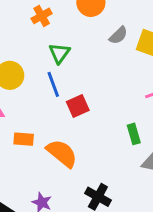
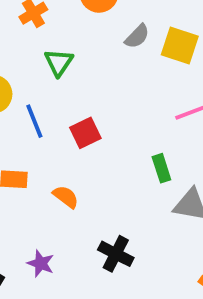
blue line: (53, 84) -> (34, 121), moved
orange semicircle: (62, 153) -> (66, 197), size x0.6

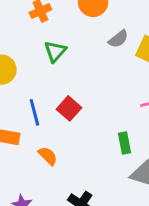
blue line: (34, 121) -> (34, 112), moved
red square: (85, 133) -> (69, 108), turned -30

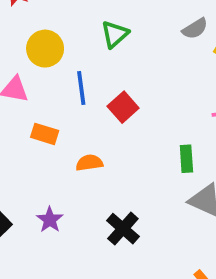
blue line: (34, 112) -> (81, 88), moved
orange semicircle: (48, 156) -> (89, 163), turned -60

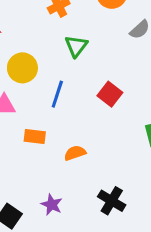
blue line: (81, 88) -> (57, 94), turned 36
red square: (123, 107) -> (110, 94), moved

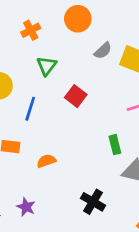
red square: (110, 94) -> (76, 96), moved
black cross: (112, 201) -> (93, 202), moved

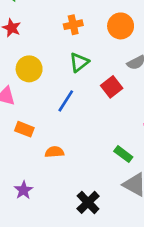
red square: (76, 96) -> (112, 87), moved
blue line: (30, 109) -> (66, 101), moved
green rectangle: (115, 145) -> (123, 154), turned -54

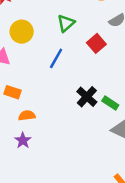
orange rectangle: (24, 129) -> (12, 92), moved
orange semicircle: (54, 152) -> (27, 115), moved
black cross: (88, 202) -> (87, 97), moved

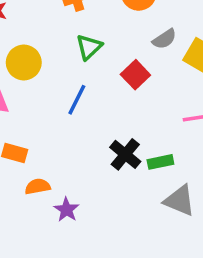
green rectangle: (110, 103) -> (160, 162), turned -42
purple star: (23, 140) -> (67, 210), moved

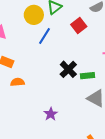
yellow circle: (24, 63) -> (34, 15), moved
purple star: (67, 210) -> (51, 114), moved

